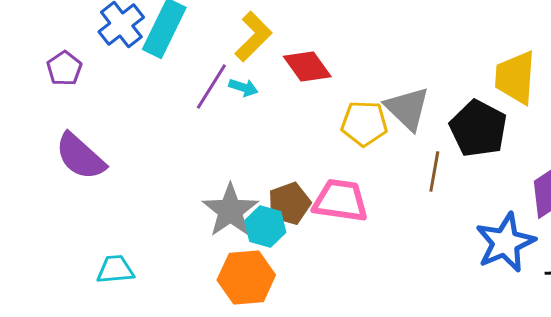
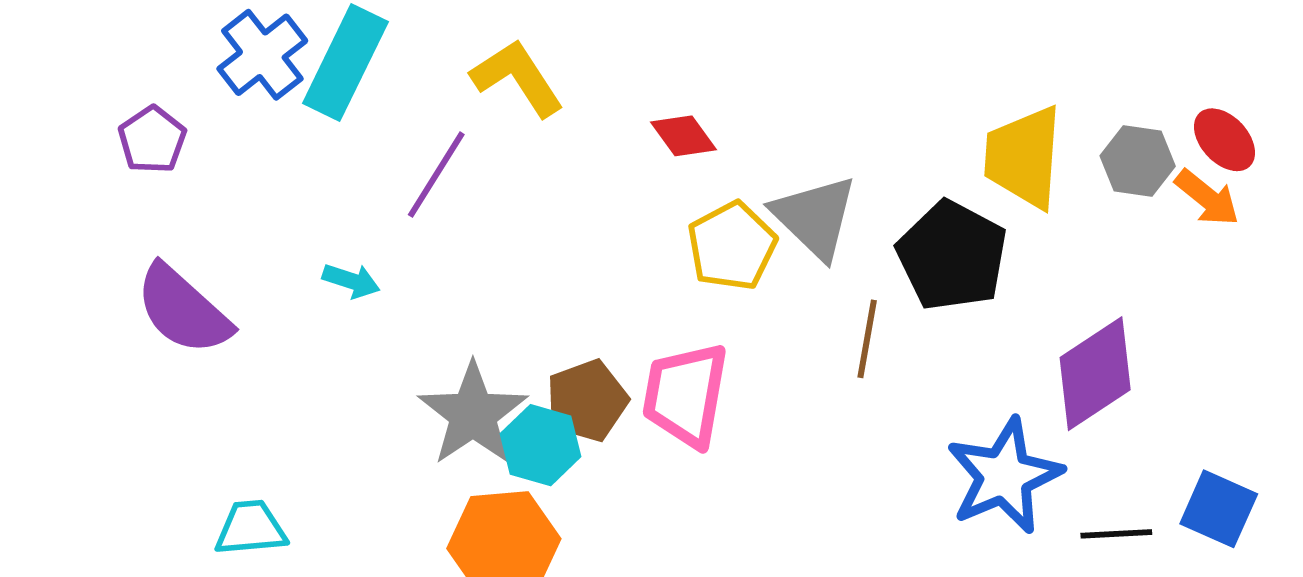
yellow L-shape: (253, 36) -> (517, 78), turned -78
red diamond: (307, 66) -> (684, 136), moved, size x0.7
cyan arrow: (243, 87) -> (351, 281), moved
yellow pentagon: (364, 123) -> (732, 246), turned -30
pink trapezoid: (340, 200) -> (685, 395), turned -88

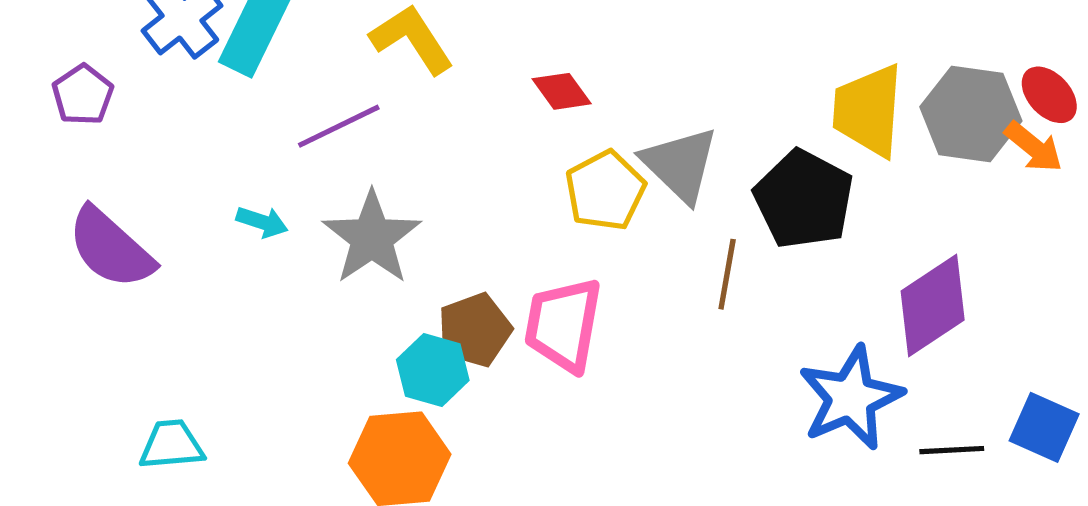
gray hexagon: (1138, 161) -> (971, 114), size x1.5
purple line: (436, 175) -> (339, 126), turned 32
gray star: (473, 414) -> (372, 238), moved

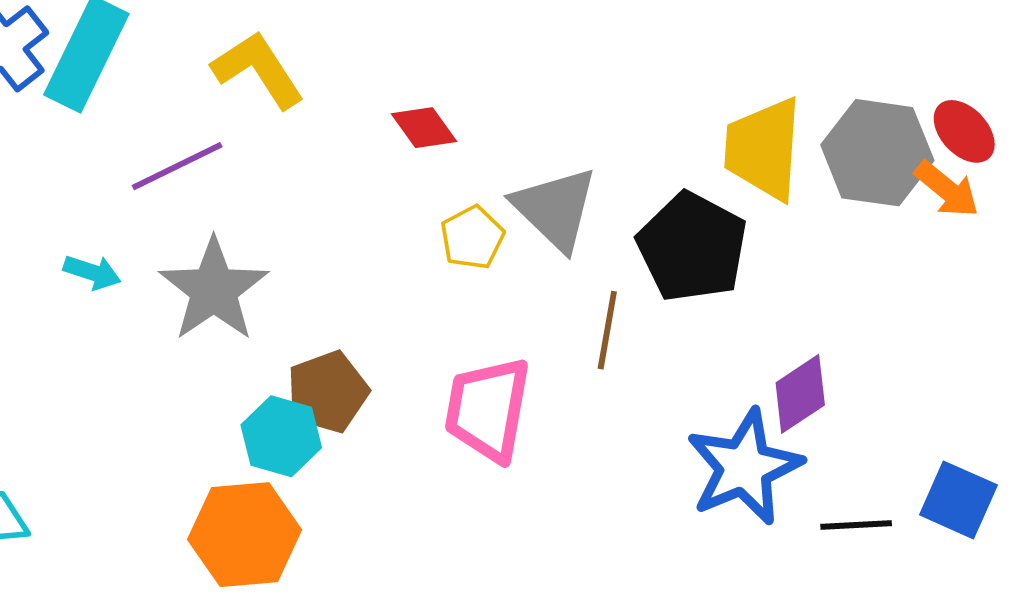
yellow pentagon: (605, 191) -> (472, 238), size x0.7
purple diamond: (933, 306) -> (800, 394), moved, size x0.7
pink trapezoid: (563, 325) -> (488, 409), moved

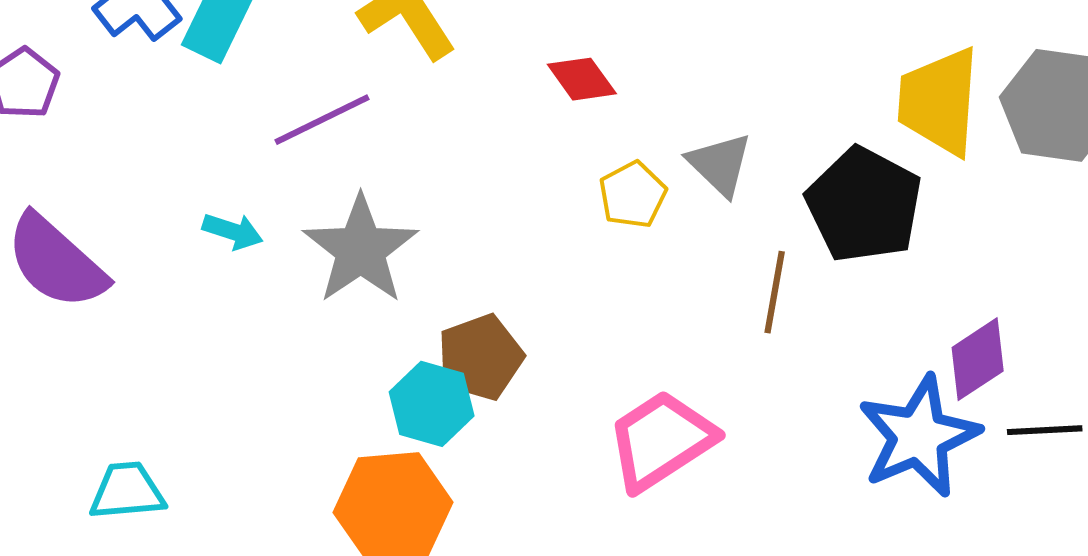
gray triangle: (555, 209) -> (720, 164), size x0.7
pink trapezoid: (488, 409) -> (661, 440), moved, turned 47
black line: (856, 525) -> (1045, 430), moved

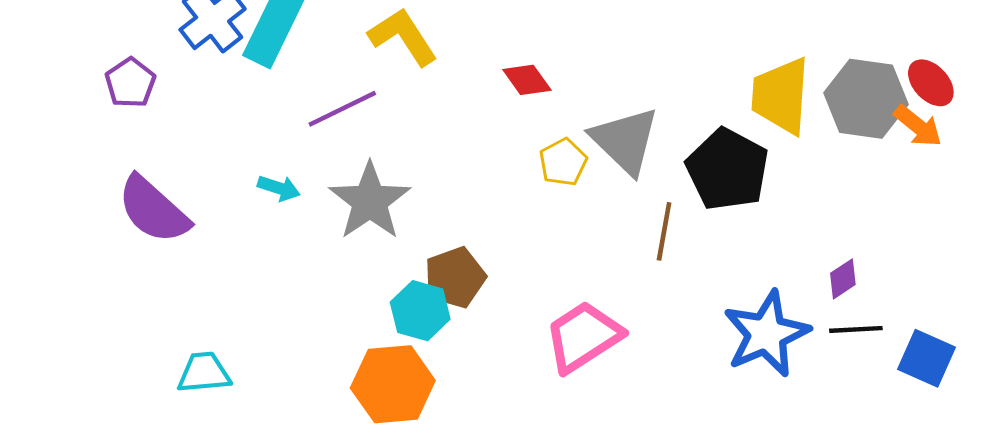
gray triangle: (720, 164) -> (625, 141), size x1.5
purple diamond: (978, 359) -> (843, 279), moved, size x0.7

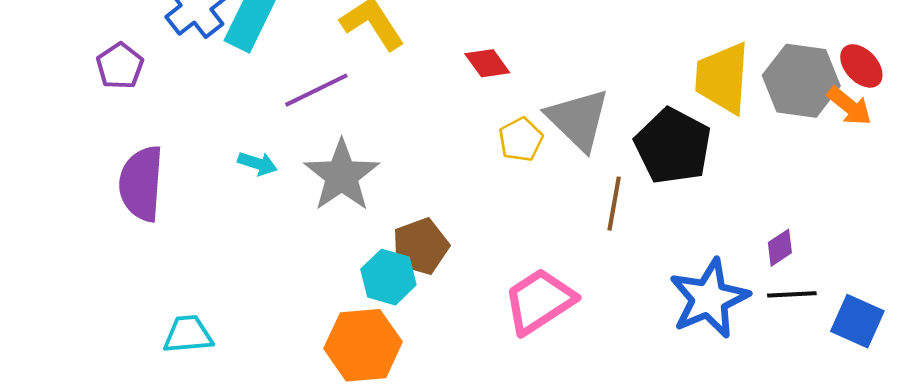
purple semicircle: (153, 210) -> (141, 184), turned 52

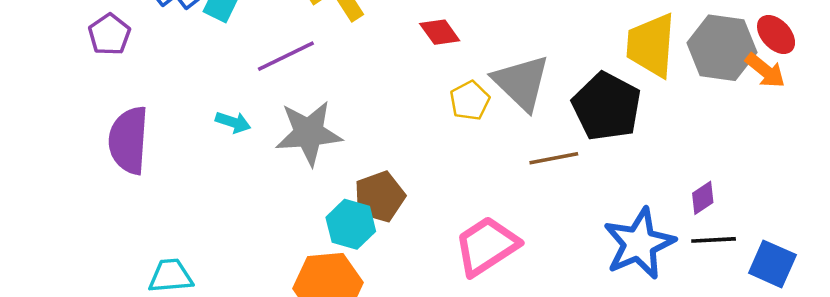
gray star: (342, 176) -> (309, 133), turned 30
brown line: (614, 204) -> (554, 158), turned 69

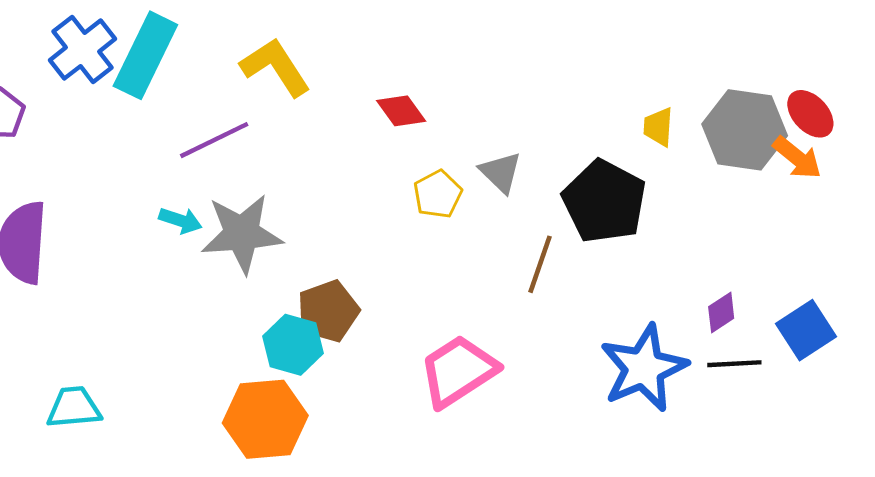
yellow trapezoid: (651, 45) -> (658, 127), size x0.5
gray triangle: (521, 83) -> (501, 172), size x0.6
cyan arrow: (233, 122) -> (180, 220), moved
brown line: (554, 158) -> (540, 264), turned -60
blue square: (772, 264) -> (806, 330), moved, turned 33

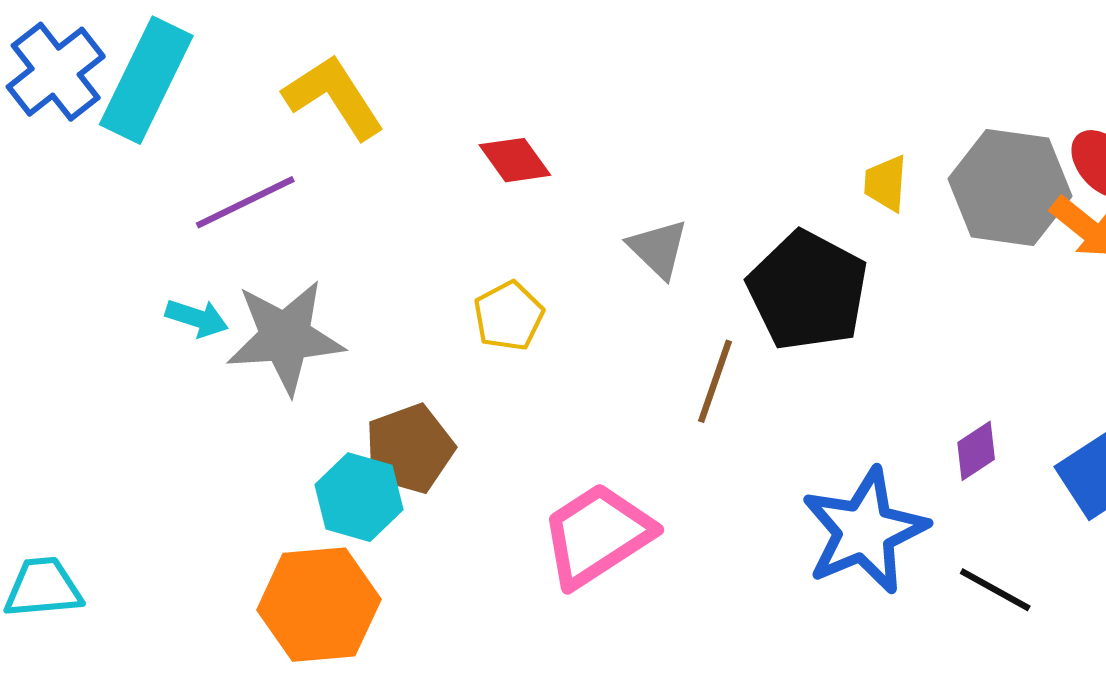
yellow pentagon: (438, 194) -> (509, 316), moved
black line: (734, 364) -> (995, 590), moved, turned 32

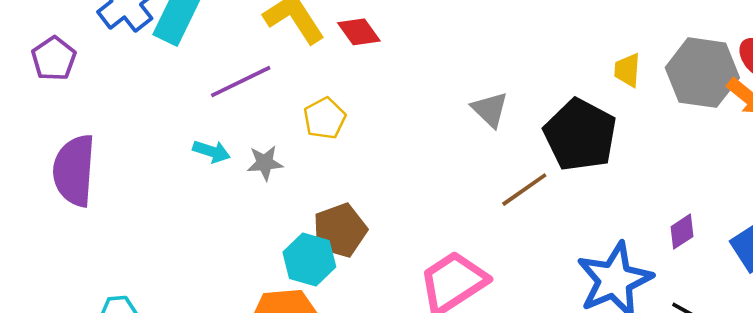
red diamond: (515, 160) -> (359, 32), moved
yellow pentagon: (509, 316) -> (325, 118), moved
gray star: (285, 337) -> (265, 163), size x0.5
brown line: (715, 381) -> (524, 190), turned 36

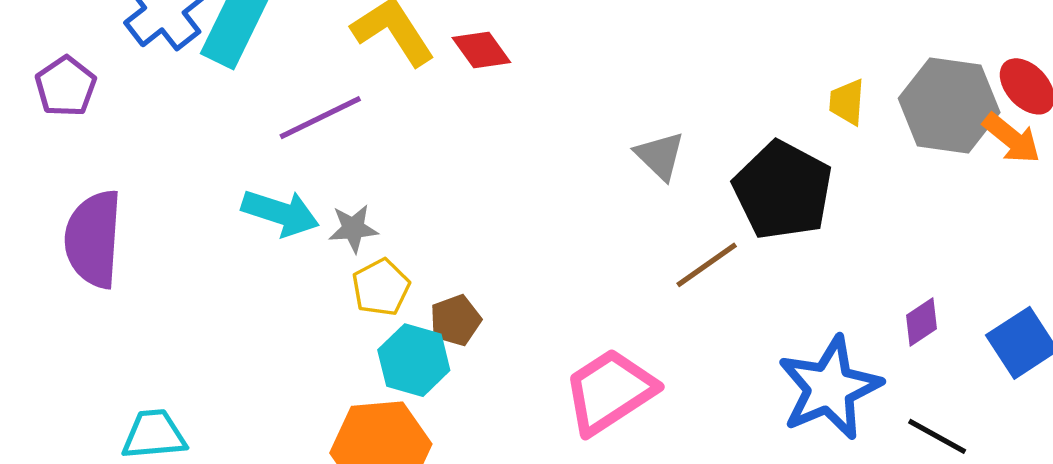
yellow pentagon: (325, 118) -> (381, 287), moved
cyan arrow: (211, 151) -> (280, 213), size x1.5
brown pentagon: (340, 230) -> (455, 320), size x0.7

